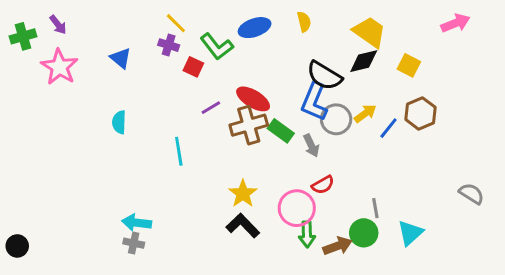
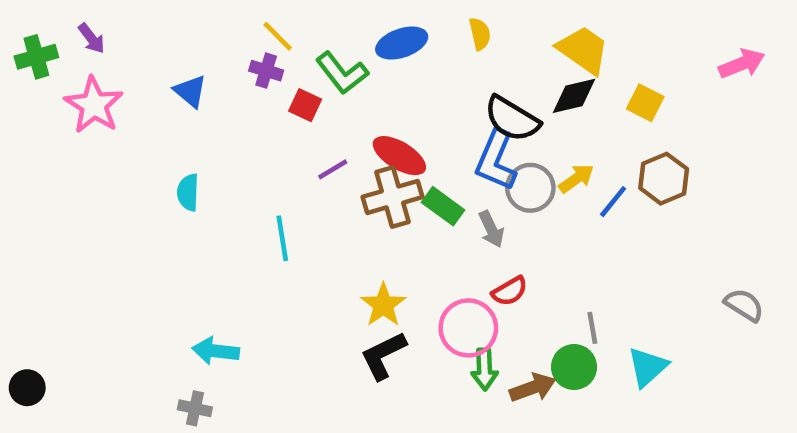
pink arrow: (455, 23) -> (742, 64), moved
black L-shape: (243, 226) -> (383, 356), turned -72
gray cross: (134, 243) -> (195, 408), moved

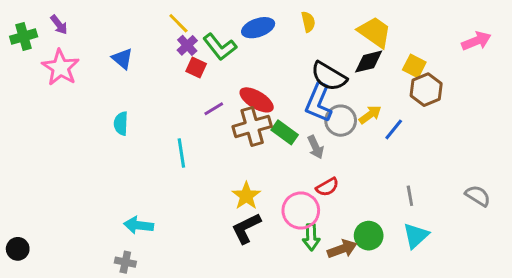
purple cross: (266, 71) -> (187, 45), moved, turned 30
brown hexagon: (664, 179) -> (426, 90), moved
gray line: (592, 328) -> (410, 196), moved

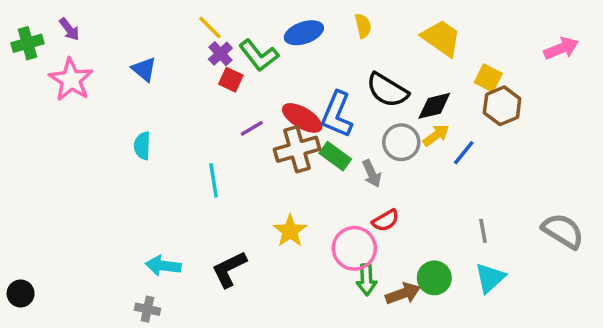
black diamond: (369, 62) -> (434, 106), moved
blue L-shape: (319, 103) -> (337, 114), moved
gray semicircle: (478, 196) -> (563, 231), size x1.4
black L-shape: (246, 228) -> (229, 269), moved

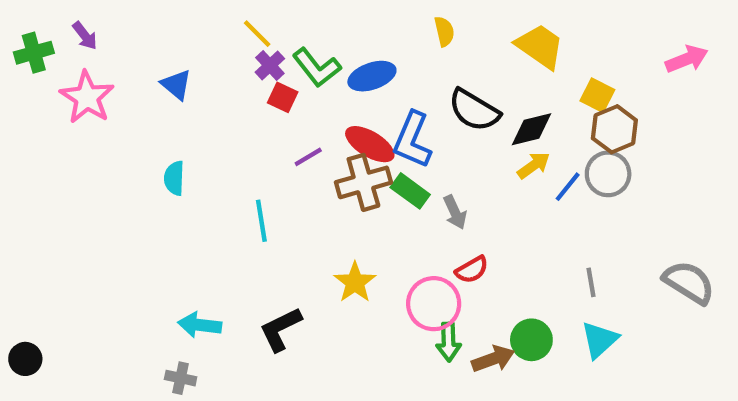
blue ellipse: (304, 33) -> (372, 76), moved
gray circle: (401, 142) -> (608, 174), moved

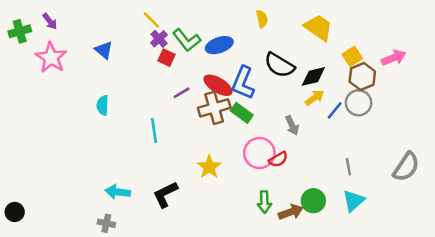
pink arrow: (687, 59) -> (394, 58), moved
yellow square: (597, 95) -> (352, 56), turned 30
gray arrow: (455, 212) -> (292, 125), moved
gray semicircle: (689, 282) -> (406, 167), turned 92
pink circle: (434, 304) -> (259, 153), moved

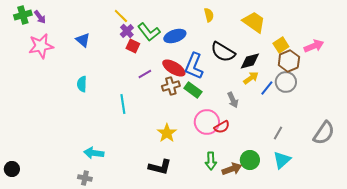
green cross: (20, 31) -> (23, 15), moved
pink star: (51, 58) -> (41, 46), turned 30
brown cross: (214, 108) -> (171, 86), size x0.7
gray line: (348, 167) -> (278, 133), turned 40
black L-shape: (165, 194) -> (160, 167), moved, turned -140

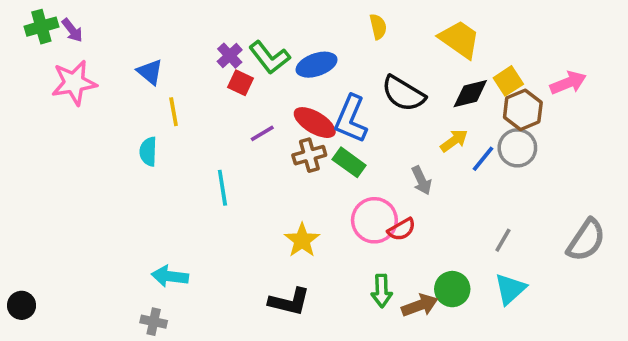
yellow line: (121, 16) -> (174, 112), moved, turned 35
black diamond: (250, 61) -> (470, 94), moved

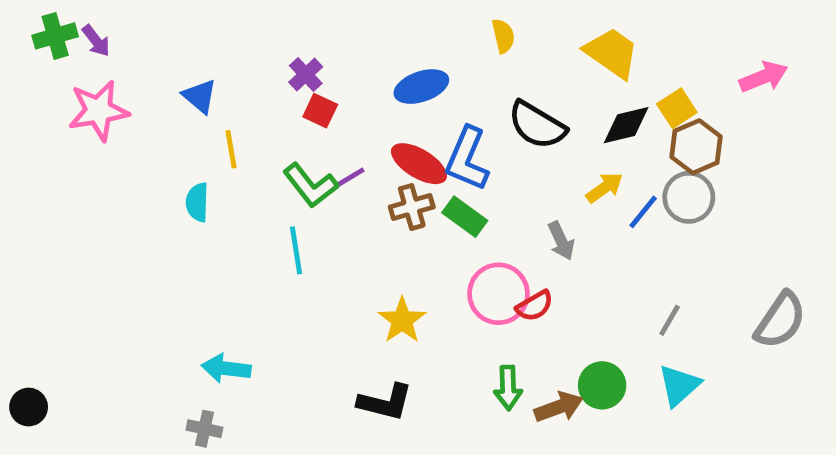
green L-shape: (269, 57) -> (311, 185), moved
pink arrow: (568, 83) -> (764, 77), moved

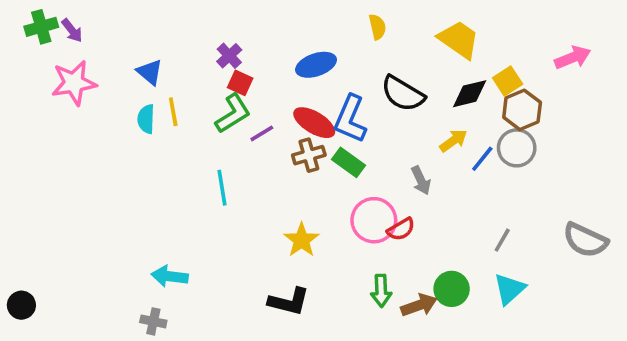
green L-shape: (311, 185) -> (233, 114), moved, turned -84
cyan semicircle: (197, 202) -> (146, 119), moved
gray semicircle: (780, 320) -> (585, 240), turned 81

